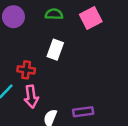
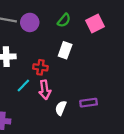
green semicircle: (54, 14) -> (64, 20), turned 128

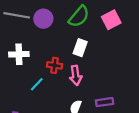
green semicircle: (64, 20) -> (79, 16), size x1.5
pink arrow: (45, 90) -> (76, 75), moved

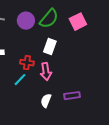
purple circle: (43, 19) -> (26, 21), moved
cyan line: (37, 84) -> (20, 80), moved

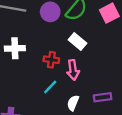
white rectangle: (50, 47) -> (78, 41), turned -70
cyan line: (20, 80) -> (50, 87), moved

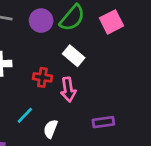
cyan line: (50, 87) -> (25, 115), moved
white semicircle: (73, 103) -> (51, 129), moved

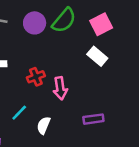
white rectangle: (74, 56) -> (97, 56), moved
red cross: (42, 77) -> (36, 77), turned -30

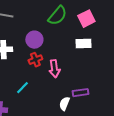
purple circle: (35, 23) -> (34, 40), moved
white rectangle: (97, 56) -> (83, 44), turned -42
white semicircle: (44, 125) -> (64, 104), moved

